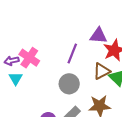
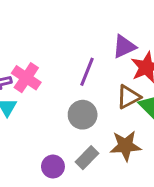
purple triangle: (98, 36) -> (124, 47), turned -30

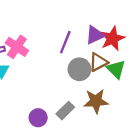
purple triangle: (124, 47) -> (95, 35), moved
gray circle: (83, 115) -> (79, 69), moved

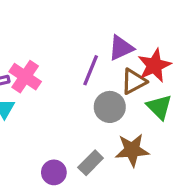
purple triangle: (95, 35) -> (121, 48), moved
brown triangle: (98, 62) -> (134, 81), moved

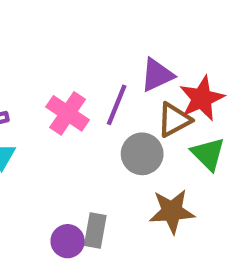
pink cross: (25, 77) -> (68, 113), moved
gray rectangle: (91, 163) -> (95, 231), moved, turned -35

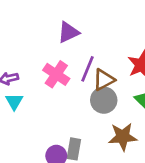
purple triangle: (157, 75) -> (68, 32), moved
brown triangle: (174, 120) -> (104, 80), moved

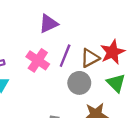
brown triangle: (104, 80) -> (90, 58), moved

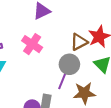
purple line: (65, 56) -> (63, 79), moved

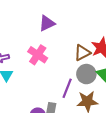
gray circle: (69, 64) -> (86, 74), moved

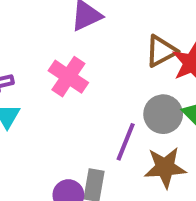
brown triangle: (82, 53) -> (161, 51), moved

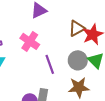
purple line: (126, 142) -> (50, 64), moved, turned -42

